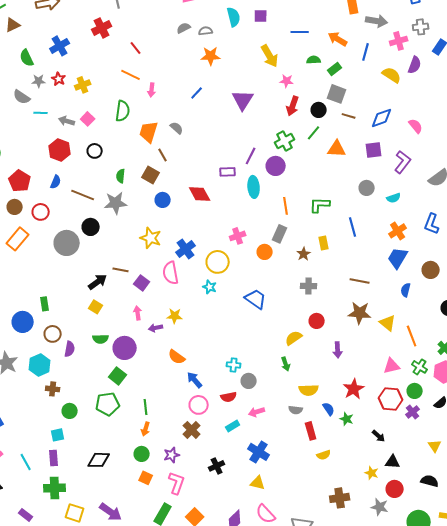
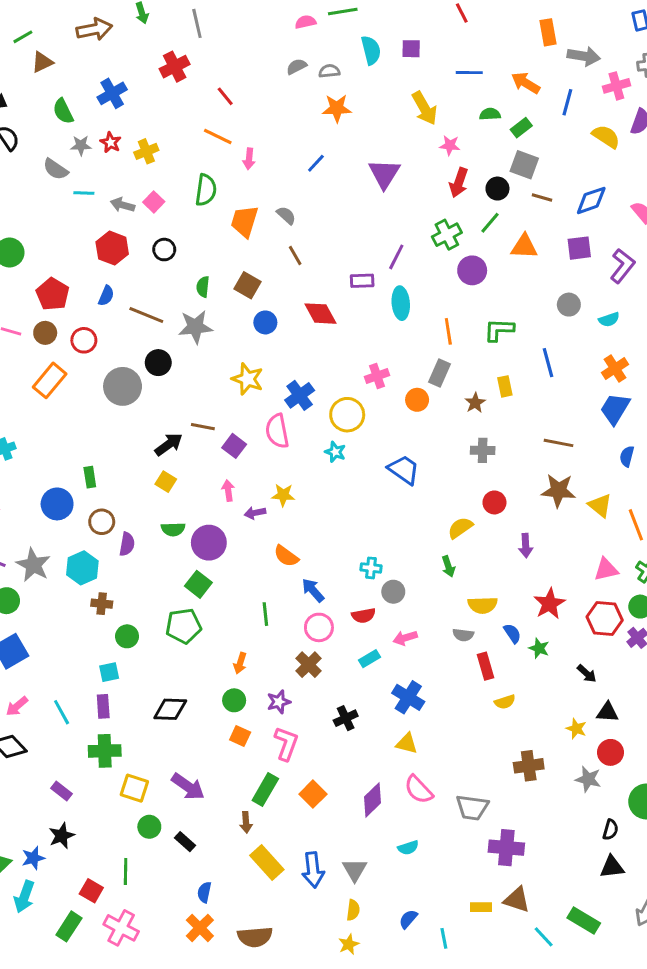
brown line: (163, 155) -> (295, 255), moved
purple circle: (276, 166) -> (472, 270), moved
green line: (146, 407) -> (265, 614), moved

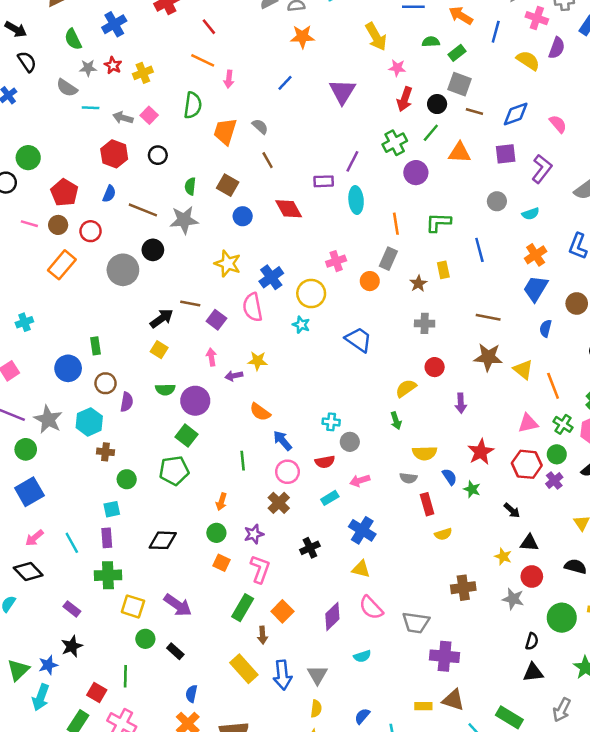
pink cross: (616, 86) -> (537, 18), turned 35
brown arrow: (246, 822) -> (263, 635), moved

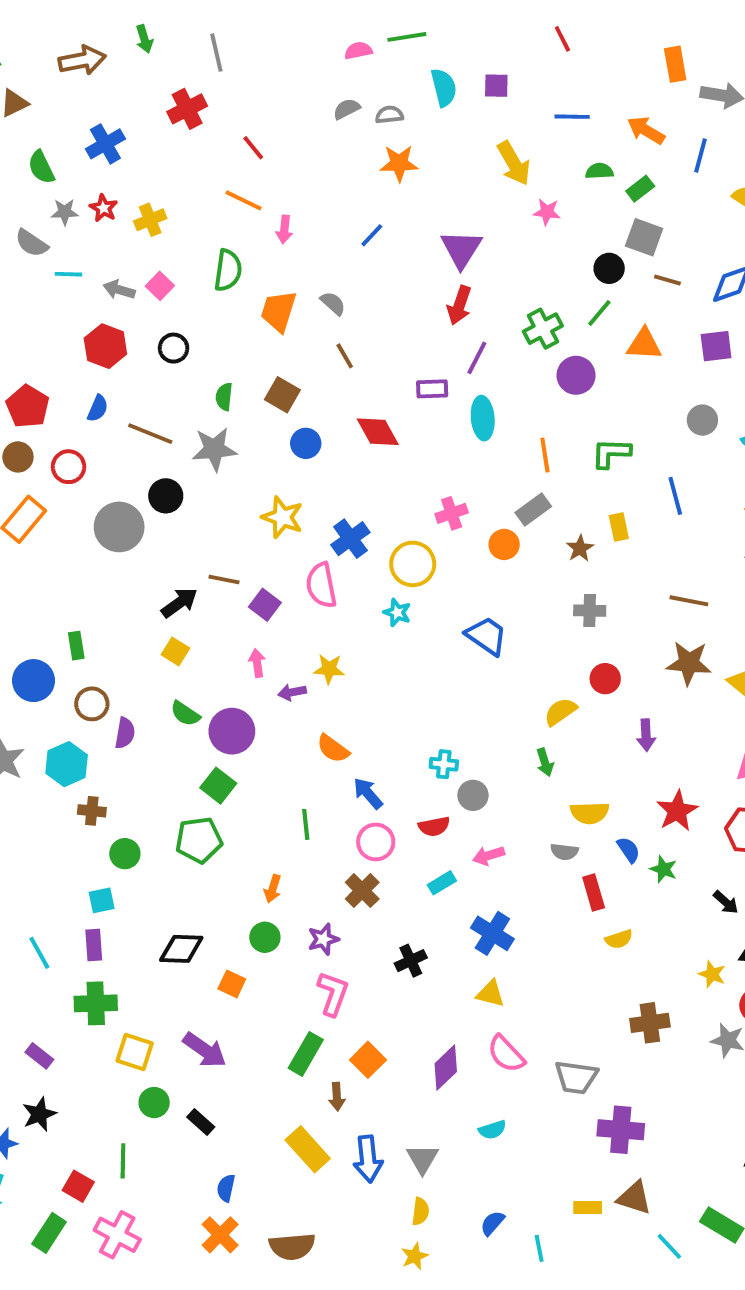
red arrow: (405, 99) -> (459, 305), moved
gray rectangle: (388, 259) -> (533, 509), turned 30
green semicircle: (165, 389) -> (185, 714), turned 36
orange square: (221, 563) -> (232, 984), moved

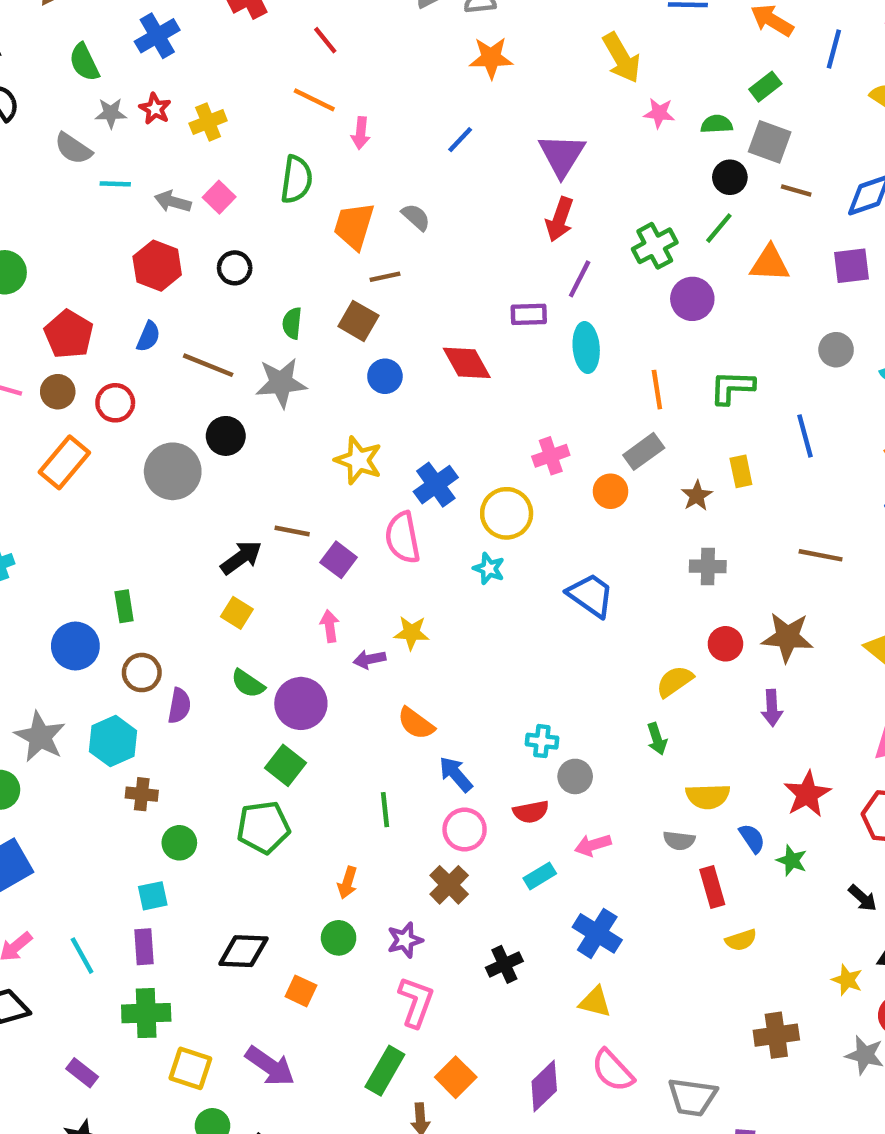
green semicircle: (599, 171) -> (717, 124), moved
brown line: (345, 356) -> (385, 277), moved, turned -72
brown star: (689, 663) -> (787, 637), moved

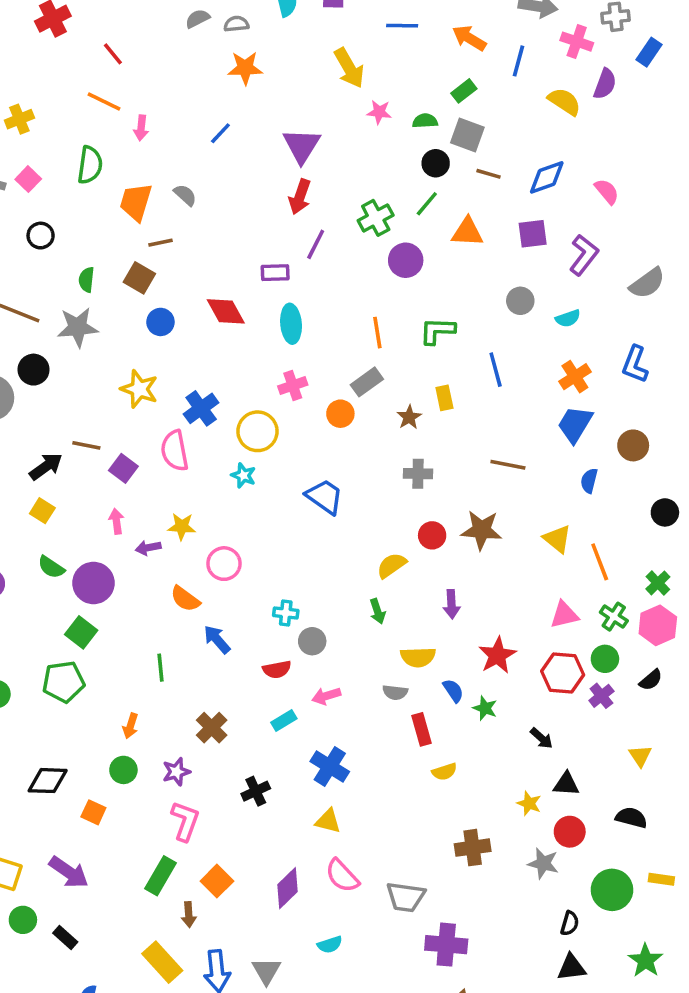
cyan ellipse: (586, 348) -> (291, 324), moved
purple arrow: (772, 708) -> (452, 604), moved
pink circle: (465, 830) -> (224, 564), moved

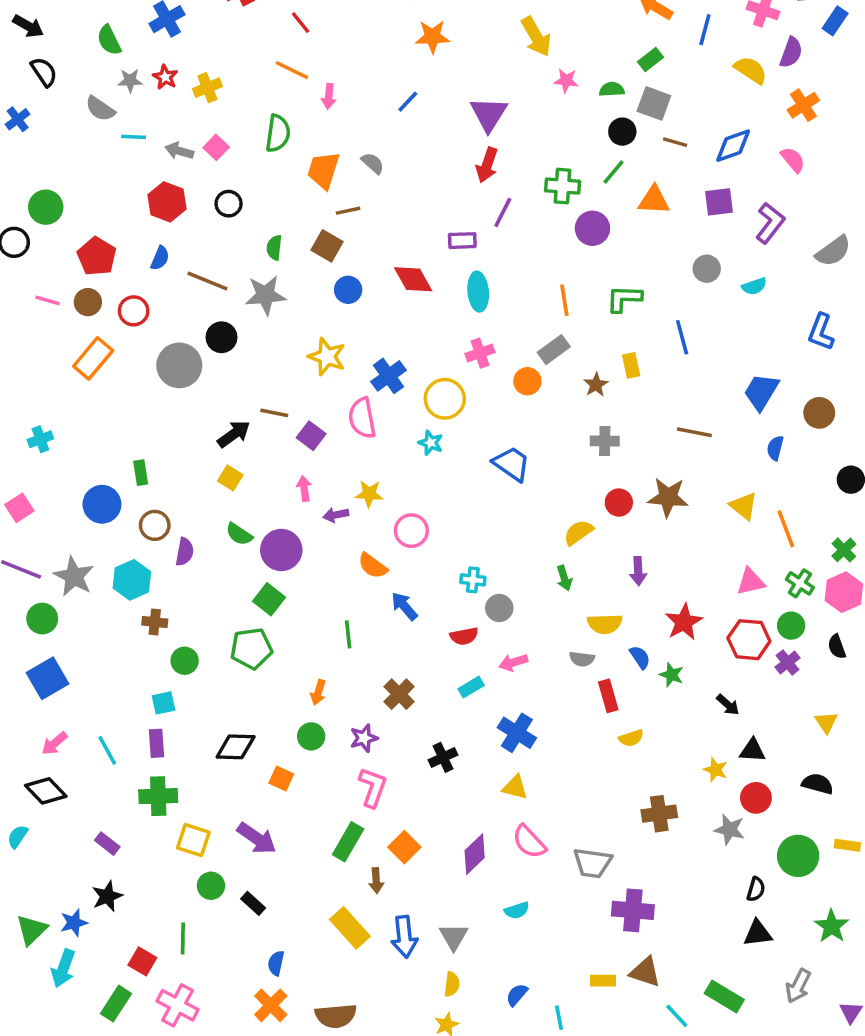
green cross: (376, 218) -> (563, 186), turned 32
orange cross: (575, 377) -> (803, 105), moved
black semicircle: (651, 680) -> (837, 647), turned 110

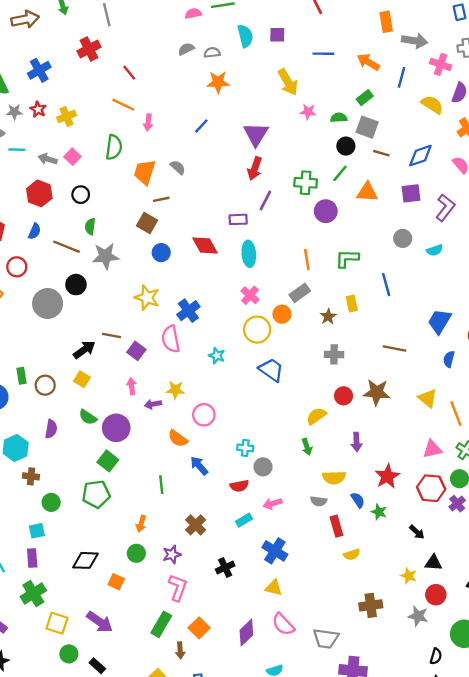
green semicircle: (274, 248) -> (90, 227), moved
pink cross: (480, 353) -> (250, 295), turned -30
yellow circle: (445, 399) -> (257, 330), moved
brown circle: (155, 525) -> (45, 385), moved
green cross: (158, 796) -> (33, 594), turned -30

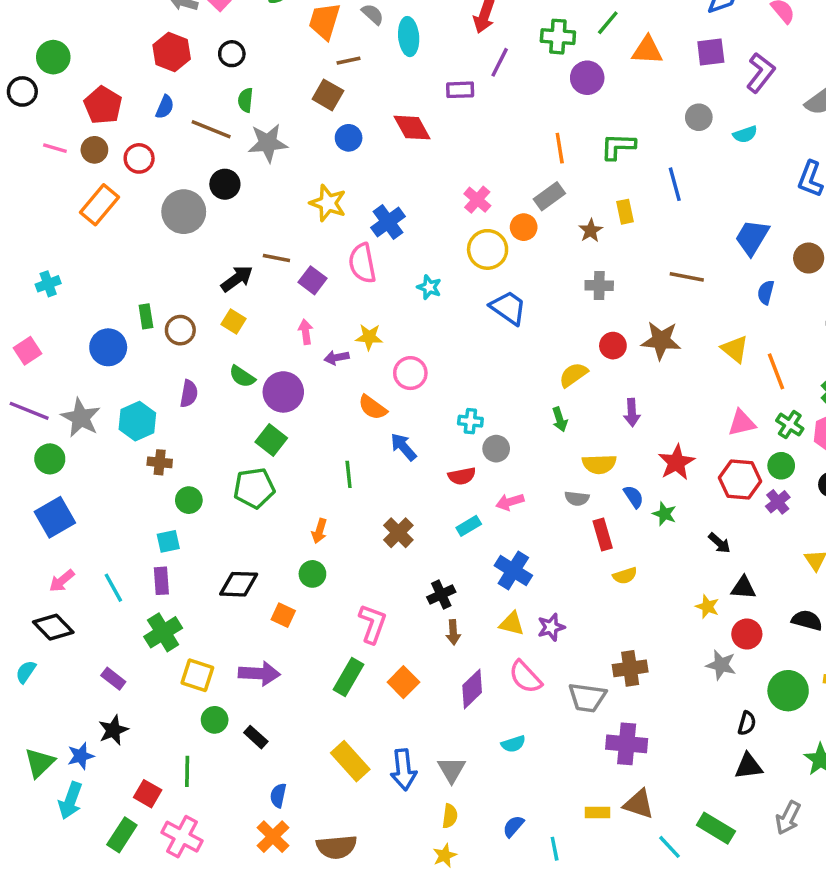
cyan ellipse: (249, 254) -> (409, 37), moved
purple star: (172, 554) -> (551, 627), moved
brown cross: (371, 605) -> (630, 668), moved
purple arrow: (100, 622) -> (259, 674), turned -32
brown arrow: (180, 650) -> (453, 632), moved

